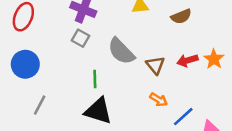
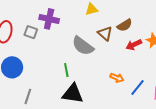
brown semicircle: (181, 16) -> (125, 25), moved
gray square: (80, 38) -> (31, 32), moved
brown triangle: (155, 65) -> (105, 33), moved

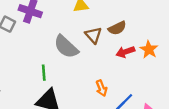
orange arrow: (117, 78) -> (101, 88), turned 40

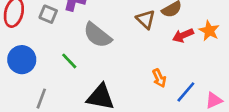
gray semicircle: (66, 47) -> (97, 35), moved
green line: (44, 73) -> (69, 61), moved, turned -35

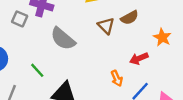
red arrow: (183, 35) -> (139, 58), moved
green line: (69, 61) -> (37, 70), moved

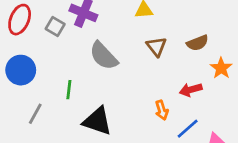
brown semicircle: (129, 18) -> (197, 43), moved
green line: (37, 70) -> (69, 90), turned 42

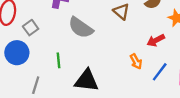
gray square: (55, 26) -> (31, 28), moved, turned 35

